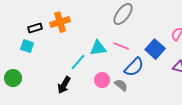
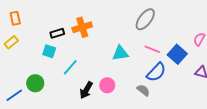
pink line: (121, 46) -> (152, 49), moved
cyan line: (78, 62) -> (70, 67), moved
pink circle: (102, 80) -> (107, 85), moved

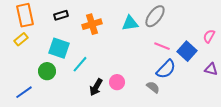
orange rectangle: (15, 18) -> (25, 15), size x1.6
black rectangle: (57, 33) -> (61, 15), moved
cyan square: (49, 51) -> (59, 48), size x1.5
cyan triangle: (120, 53) -> (130, 23), moved
green circle: (35, 83) -> (47, 71), moved

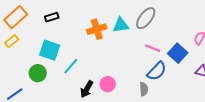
orange rectangle: (25, 15) -> (16, 17), turned 60
orange cross: (92, 24) -> (97, 29), moved
gray semicircle: (153, 87) -> (144, 89), turned 48

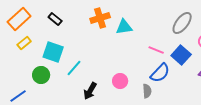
black rectangle: (52, 17) -> (55, 19), turned 56
gray ellipse: (146, 18) -> (182, 23), moved
orange cross: (97, 29) -> (100, 18), moved
yellow rectangle: (12, 41) -> (24, 43), moved
pink circle: (108, 84) -> (120, 81), moved

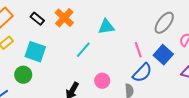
orange cross: (100, 18) -> (64, 18), moved, turned -30
pink line: (156, 50) -> (138, 50), turned 49
cyan line: (74, 68) -> (83, 50), moved

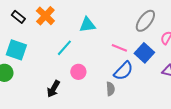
pink line: (138, 50) -> (119, 48), turned -49
pink circle: (102, 81) -> (78, 72), moved

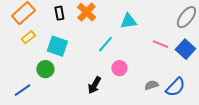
black rectangle: (18, 17) -> (59, 13), turned 40
blue semicircle: (123, 71) -> (175, 87), moved
gray semicircle: (110, 89) -> (151, 85), turned -104

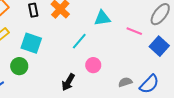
pink line: (160, 44) -> (134, 31), moved

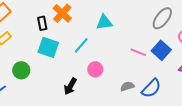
black rectangle: (33, 10) -> (42, 23), moved
pink line: (134, 31) -> (138, 52), moved
cyan square: (31, 43) -> (48, 47), moved

